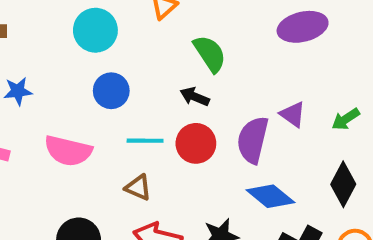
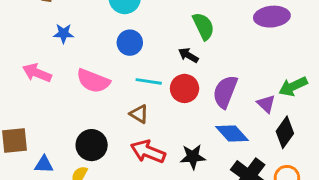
purple triangle: (293, 114) -> (266, 104), moved
green arrow: (346, 119) -> (293, 86), size x1.4

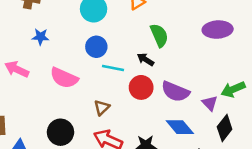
cyan line: (149, 81) -> (113, 68), moved
purple semicircle: (225, 92) -> (175, 92), turned -92
brown triangle: (139, 114) -> (102, 107), turned 42

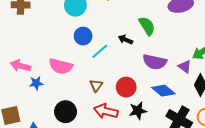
green semicircle: (159, 35) -> (147, 26), moved
blue star: (41, 37) -> (36, 83), moved
cyan line: (113, 68) -> (100, 51), turned -42
red circle: (141, 87) -> (126, 87), moved

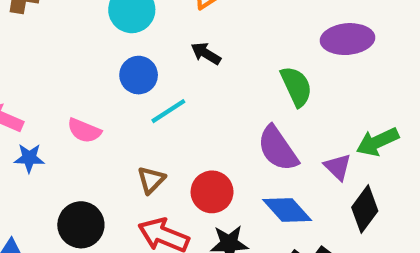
green semicircle: (147, 26) -> (296, 86), moved
black arrow: (125, 40) -> (206, 53), moved
purple semicircle: (155, 62) -> (278, 149), turned 35
pink semicircle: (61, 66) -> (84, 131), size x0.7

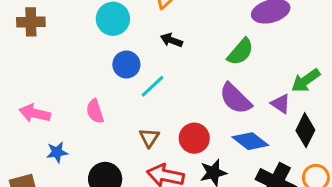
green semicircle: (296, 86) -> (240, 52), turned 76
pink semicircle: (84, 131) -> (95, 111), turned 60
blue star: (29, 158) -> (57, 152), moved

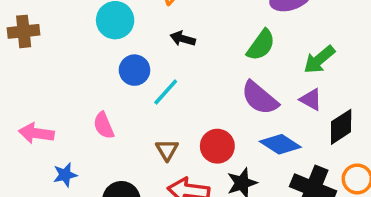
green arrow: (306, 81) -> (319, 60), moved
black diamond: (305, 130) -> (341, 127), turned 36

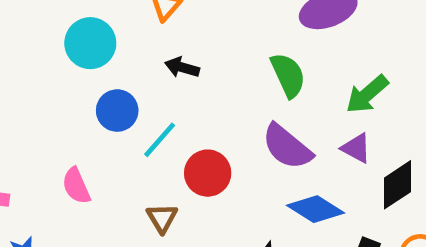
green semicircle: (261, 45) -> (288, 75), turned -60
red circle: (217, 146) -> (208, 173), moved

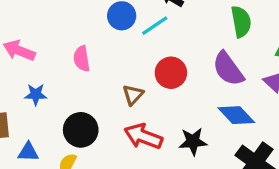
cyan line: (160, 140) -> (155, 26), moved

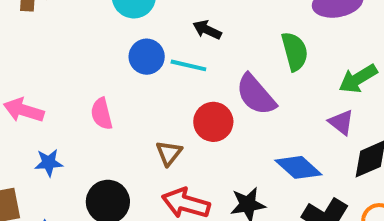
cyan line: (155, 26) -> (188, 65), turned 52
purple semicircle: (228, 69) -> (256, 95), moved

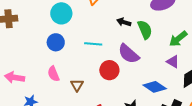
black arrow: (207, 30) -> (124, 22), moved
blue circle: (147, 57) -> (56, 42), moved
brown triangle: (169, 153) -> (77, 85), moved

